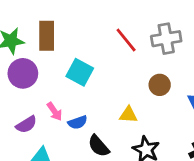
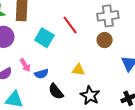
red line: (126, 40) -> (70, 25), moved
brown circle: (160, 85) -> (105, 40), moved

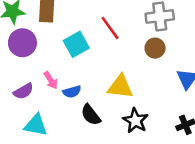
cyan square: (44, 38) -> (76, 44), turned 30
yellow triangle: (78, 70) -> (120, 87), size x1.5

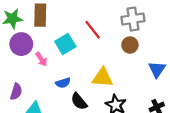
pink arrow: (51, 80) -> (41, 59), moved
purple semicircle: (23, 91) -> (16, 92), moved, turned -42

